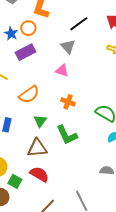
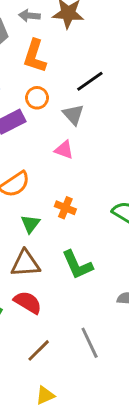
orange circle: (28, 28) -> (37, 98), moved
orange cross: (68, 102) -> (65, 208), moved
green L-shape: (67, 135) -> (77, 265), moved

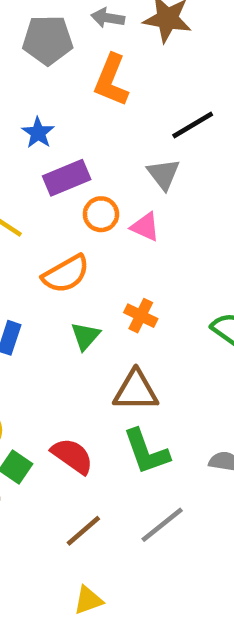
orange circle: (37, 98) -> (101, 214), moved
brown triangle: (25, 264) -> (136, 391), moved
green L-shape: (77, 265) -> (146, 452), moved
gray line: (90, 343) -> (162, 525), turned 72

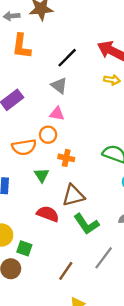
orange circle: (101, 214) -> (48, 135), moved
orange semicircle: (66, 274) -> (24, 147), turned 35
red semicircle: (72, 456) -> (48, 214), moved

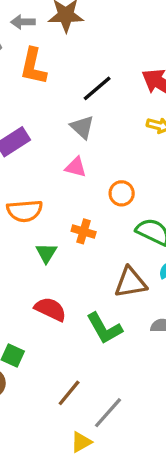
orange circle: (48, 135) -> (122, 193), moved
brown triangle: (73, 195) -> (130, 282), moved
gray line: (104, 258) -> (108, 413), moved

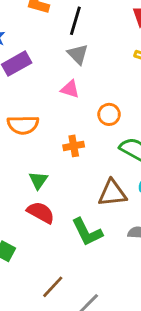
black line: (97, 88) -> (75, 21), moved, turned -36
orange cross: (84, 231) -> (74, 146), turned -30
green triangle: (46, 253) -> (38, 180), moved

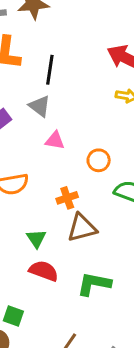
gray triangle: (78, 54) -> (40, 106), moved
brown triangle: (112, 193) -> (82, 228), moved
green L-shape: (87, 232) -> (94, 284), turned 136

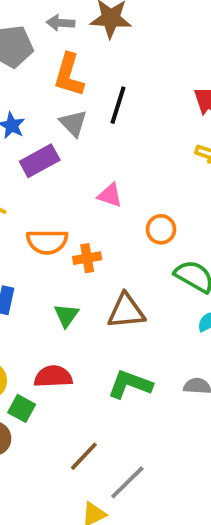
gray triangle: (40, 106) -> (73, 123), moved
orange cross: (67, 198) -> (87, 258), moved
red semicircle: (44, 271) -> (53, 377), moved, turned -32

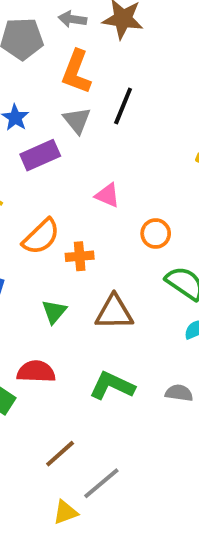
orange semicircle: (47, 242) -> (41, 237), turned -48

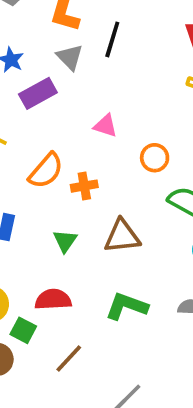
brown line: (60, 454) -> (69, 359), moved

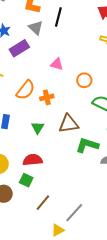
green L-shape: (127, 306) -> (87, 145), moved
green square: (23, 330) -> (26, 180), moved
brown line: (69, 359) -> (43, 203), moved

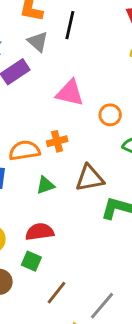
pink triangle: (57, 64) -> (70, 93), size x1.5
orange semicircle: (26, 90) -> (24, 151), moved, turned -135
green triangle: (38, 128) -> (45, 185), turned 40

